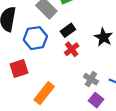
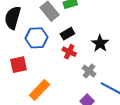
red cross: (72, 49) -> (69, 52), turned -32
gray cross: (91, 79) -> (89, 71), moved

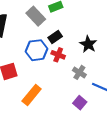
blue hexagon: (36, 38) -> (37, 50), moved

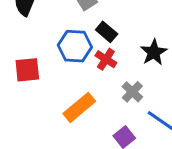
black rectangle: (55, 37) -> (107, 32), turned 64
orange rectangle: (32, 95) -> (79, 107), moved

